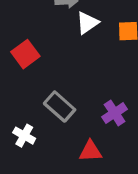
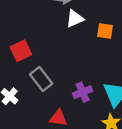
red square: (25, 54) -> (21, 51), moved

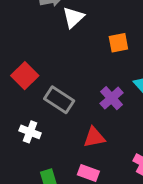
orange square: (105, 31) -> (118, 43), moved

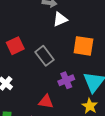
orange square: (118, 43) -> (83, 46), size x1.5
gray rectangle: (59, 100) -> (45, 56), moved

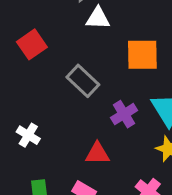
white triangle: (60, 19) -> (98, 18), turned 35
red square: (15, 46) -> (32, 44), moved

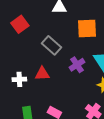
white cross: (28, 135) -> (19, 79), turned -32
red triangle: (97, 154) -> (42, 74), moved

